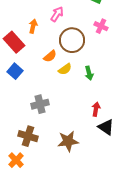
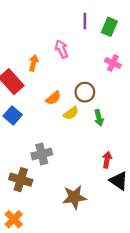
pink arrow: (57, 14) -> (62, 49), turned -56
brown circle: (72, 40) -> (85, 92), moved, size x0.7
brown cross: (28, 136) -> (21, 180), moved

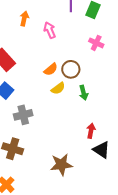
orange arrow: (34, 63) -> (24, 19), moved
orange semicircle: (53, 98) -> (51, 69), moved
gray cross: (42, 154) -> (23, 115), moved

